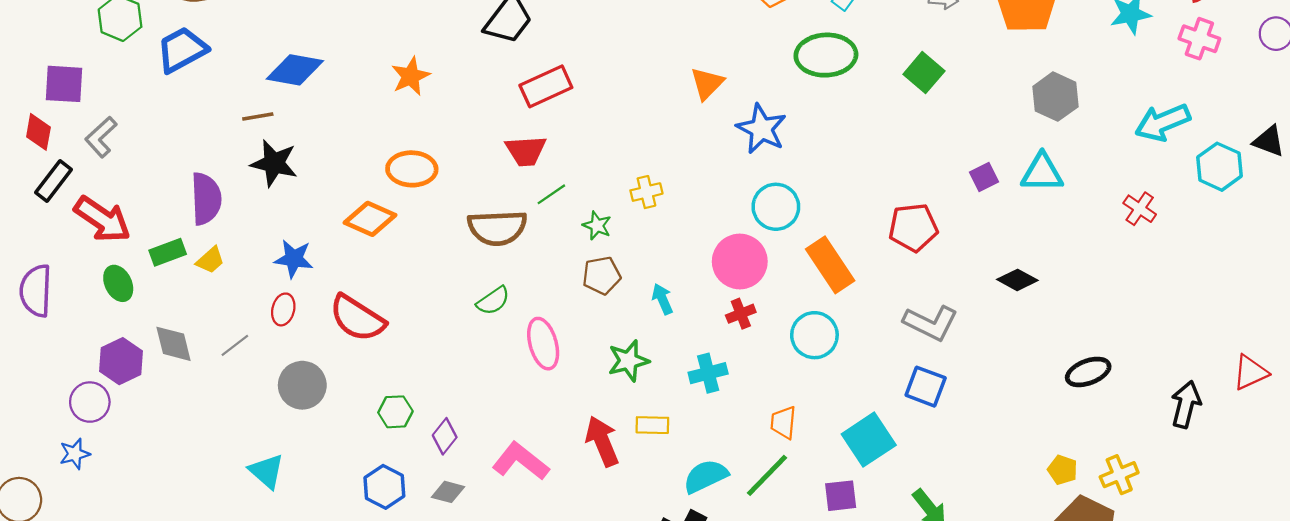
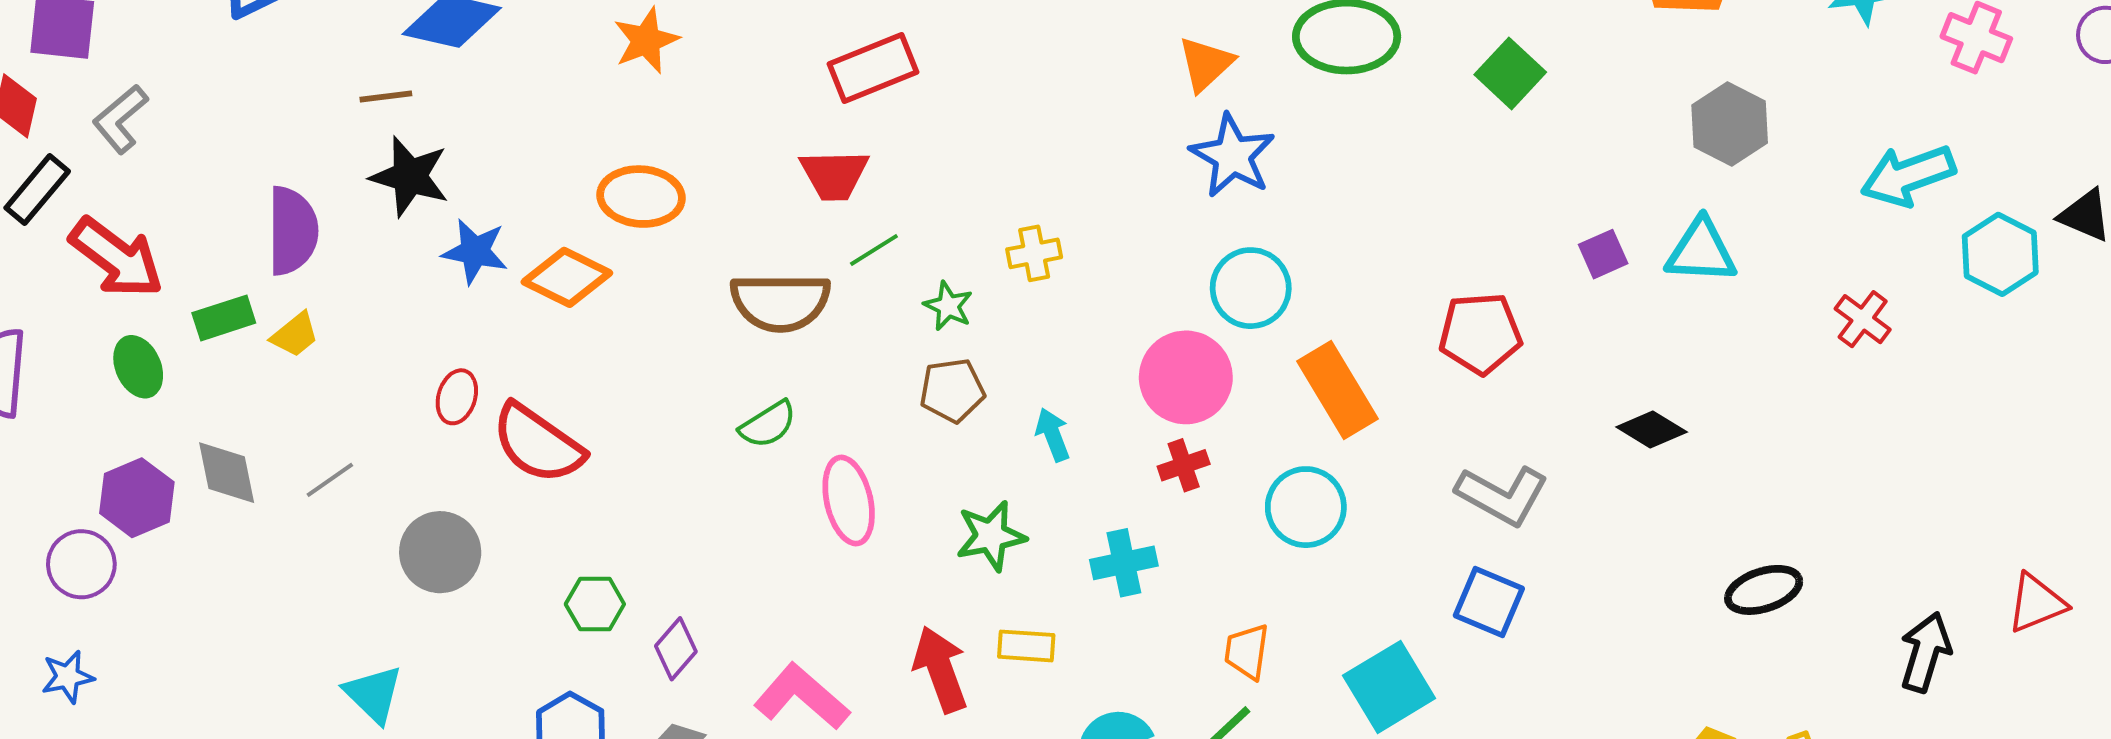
orange triangle: (707, 83) -> (1206, 64), moved
blue star: (294, 259) -> (475, 251), moved
red ellipse: (283, 309) -> (457, 397), moved
blue star: (75, 454) -> (68, 677), moved

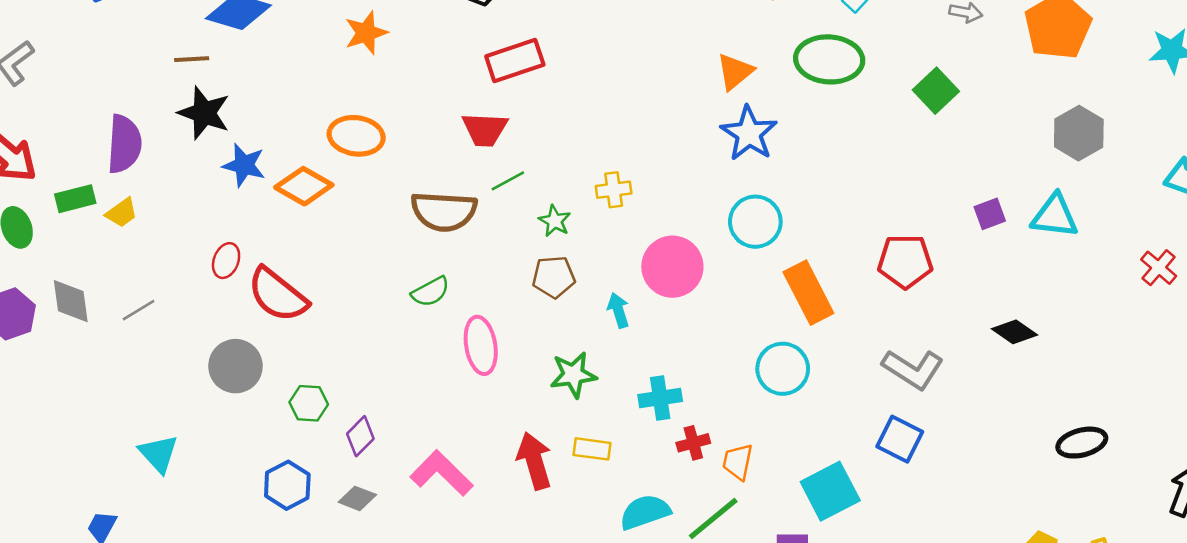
pink circle: (1186, 377) -> (672, 267), moved
red cross: (1184, 465) -> (693, 443), moved
gray circle: (440, 552) -> (235, 366), moved

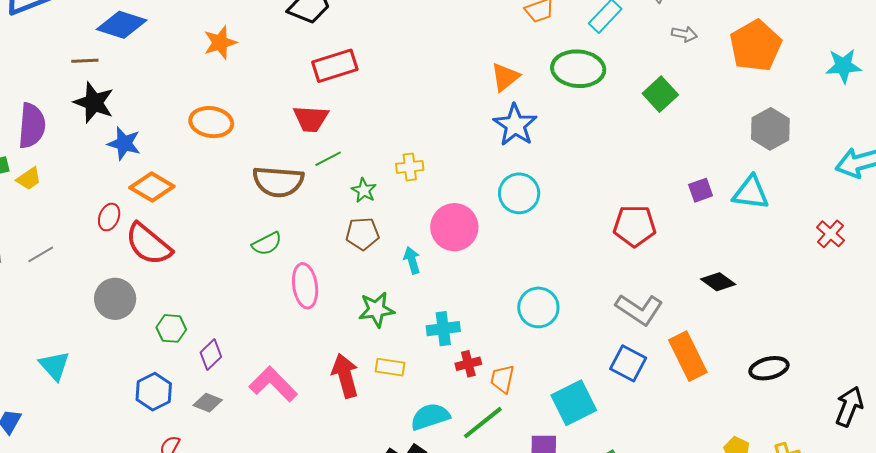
orange diamond: (304, 186) -> (152, 187), moved
orange rectangle: (808, 293) -> (688, 356), moved

